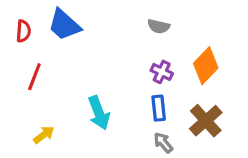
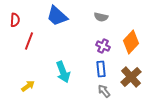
blue trapezoid: (64, 25) -> (57, 16), moved
red line: (34, 77) -> (29, 41), moved

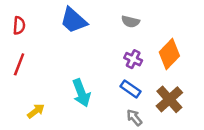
red line: (29, 41) -> (19, 64), moved
blue rectangle: (101, 69) -> (131, 89), turned -49

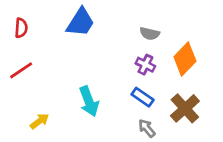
blue trapezoid: (73, 20) -> (80, 22), turned -100
gray semicircle: (131, 22) -> (150, 34), moved
red line: (19, 64) -> (21, 70), turned 35

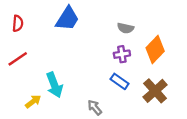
purple cross: (145, 65) -> (122, 54), turned -35
cyan arrow: (89, 101) -> (54, 85), moved
gray arrow: (147, 128) -> (95, 107), moved

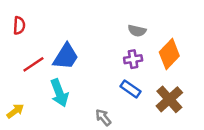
blue trapezoid: (67, 19) -> (66, 57), moved
red line: (18, 59) -> (33, 64), moved
yellow arrow: (33, 102) -> (15, 111), moved

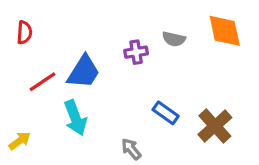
orange diamond: (169, 54) -> (225, 31), moved, turned -56
purple cross: (133, 59) -> (136, 52), moved

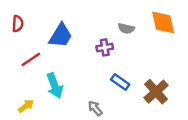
purple cross: (136, 52) -> (105, 47), moved
blue trapezoid: (84, 72) -> (61, 36), moved
yellow arrow: (20, 141) -> (26, 106), moved

